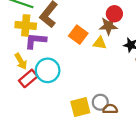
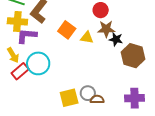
brown star: (108, 26) -> (106, 29), moved

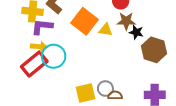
orange square: (67, 30) -> (84, 21), size x1.4
yellow arrow: (13, 55) -> (39, 47), moved, turned -56
red rectangle: (20, 71) -> (34, 64), size x1.4

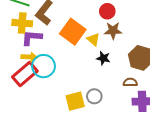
yellow triangle: (106, 30) -> (93, 39), turned 32
black star: (136, 32) -> (103, 58), moved
brown semicircle: (115, 95) -> (130, 82), moved

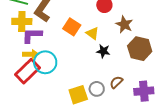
brown star: (113, 31) -> (124, 24), moved, turned 30
orange square: (73, 32) -> (72, 27), size x0.7
brown semicircle: (130, 82) -> (116, 82), moved, turned -40

